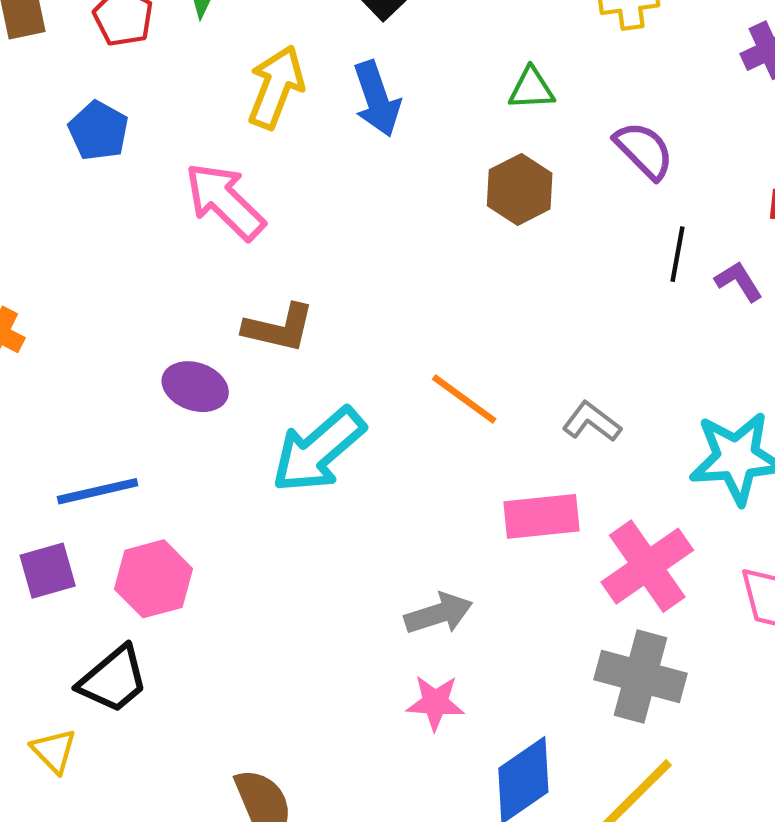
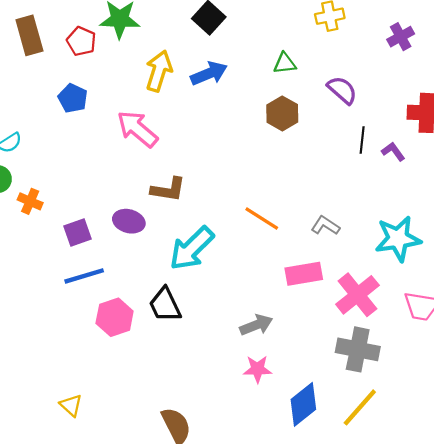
blue arrow: (377, 99) -> (209, 73), turned -90
purple square: (48, 571) -> (77, 232), moved
black trapezoid: (113, 679) -> (165, 305), moved, turned 108

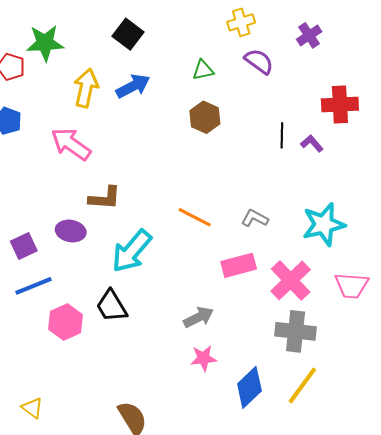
purple semicircle: (342, 90) -> (259, 61), moved

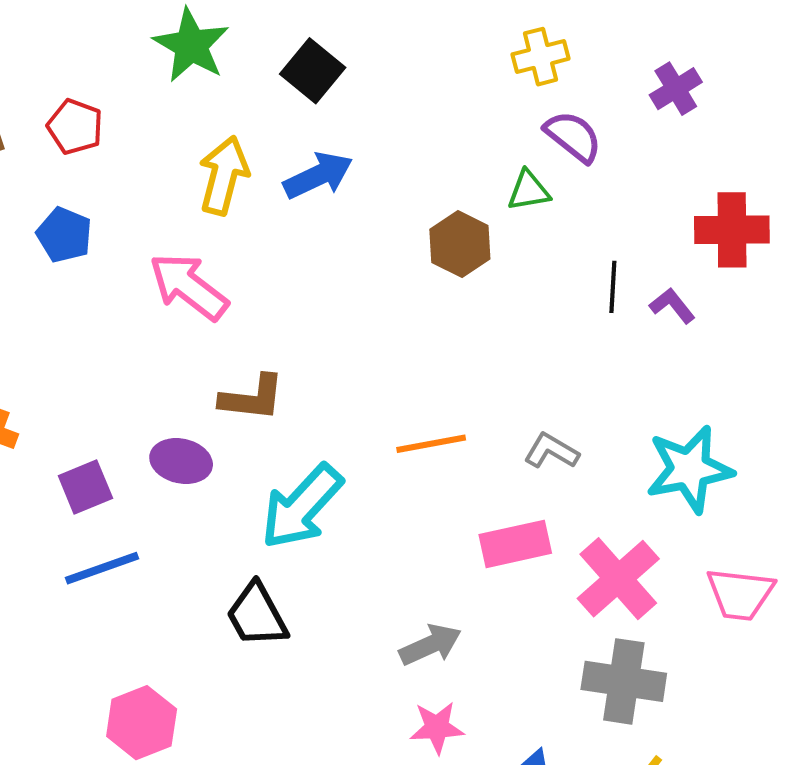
green star: (45, 43) -> (191, 45), moved, turned 30
green triangle: (203, 70) -> (529, 191), moved
orange line: (195, 217) -> (431, 444), turned -40
pink hexagon: (66, 322) -> (142, 723), moved

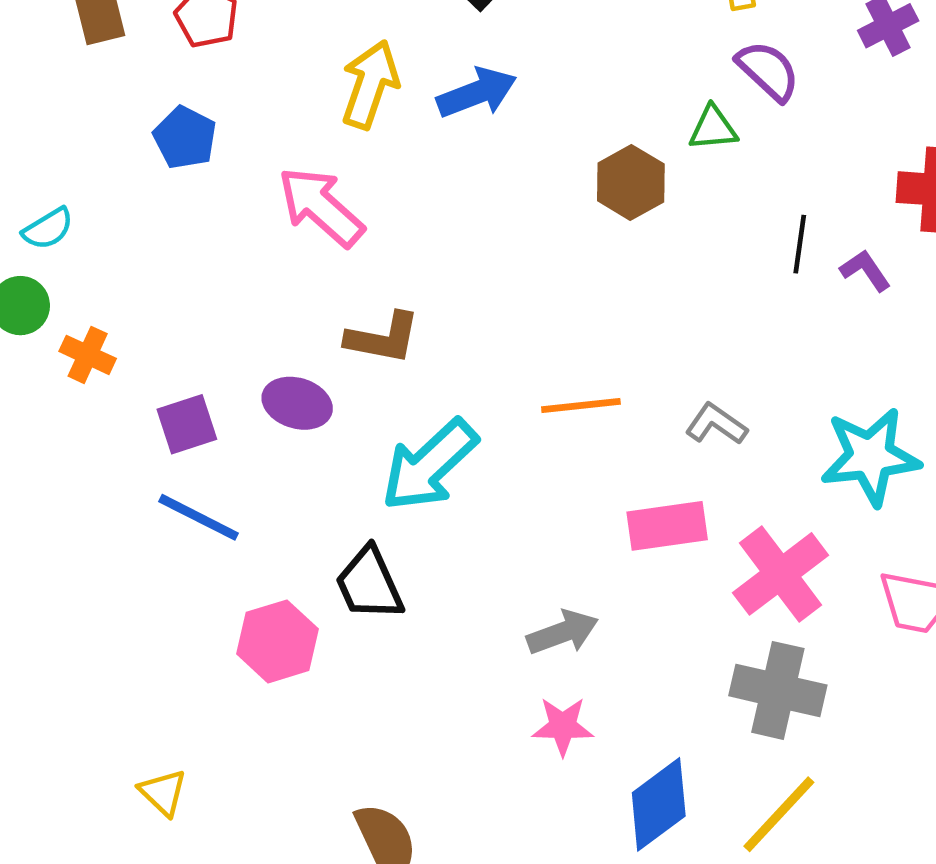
blue line: (102, 568) -> (199, 517), turned 42
pink hexagon: (142, 723) -> (277, 641), moved

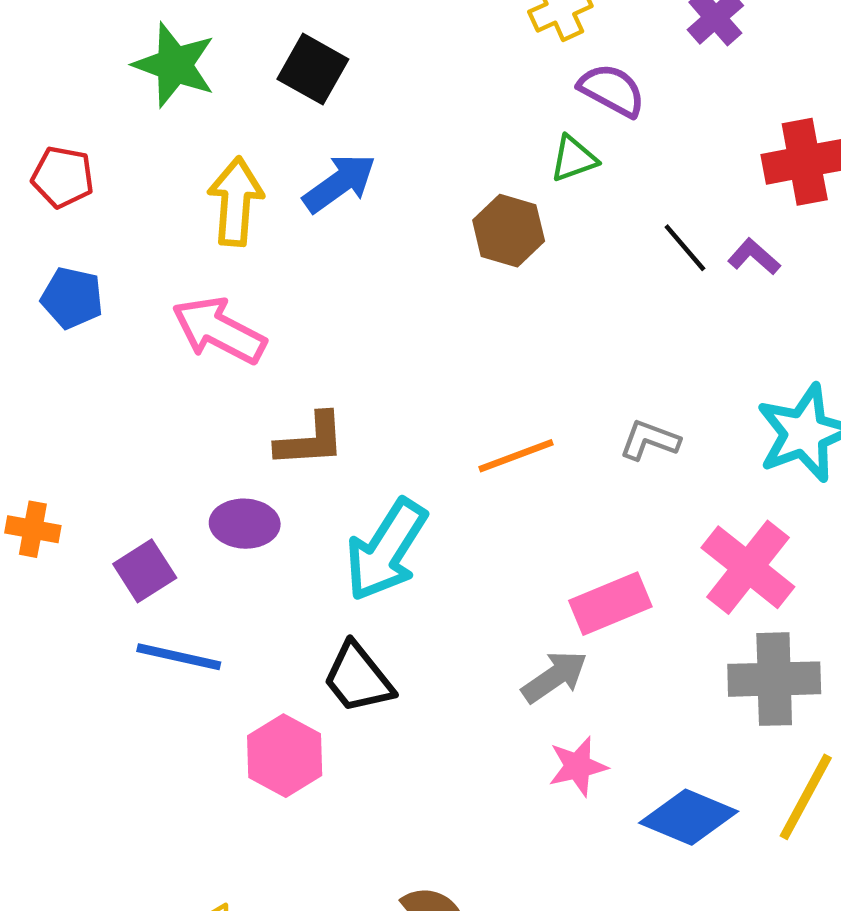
black line: (800, 244) -> (685, 248), turned -34
pink rectangle: (667, 526) -> (610, 604), moved
blue diamond: (659, 804) -> (689, 817), turned 74

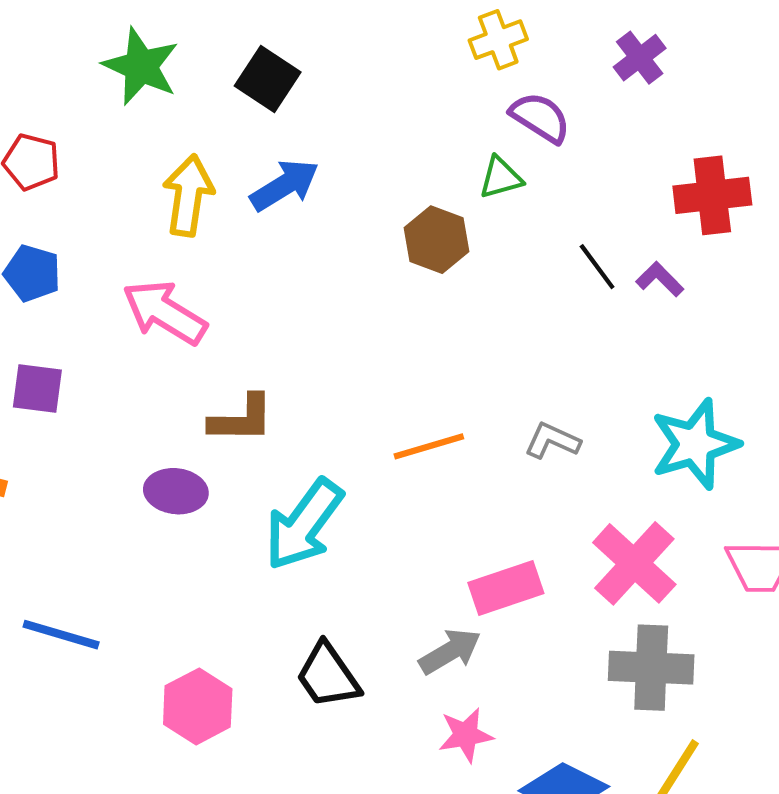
purple square: (145, 571) -> (37, 388), moved, turned 36
blue line: (179, 657) -> (61, 635), moved
black trapezoid: (358, 678) -> (328, 676), moved

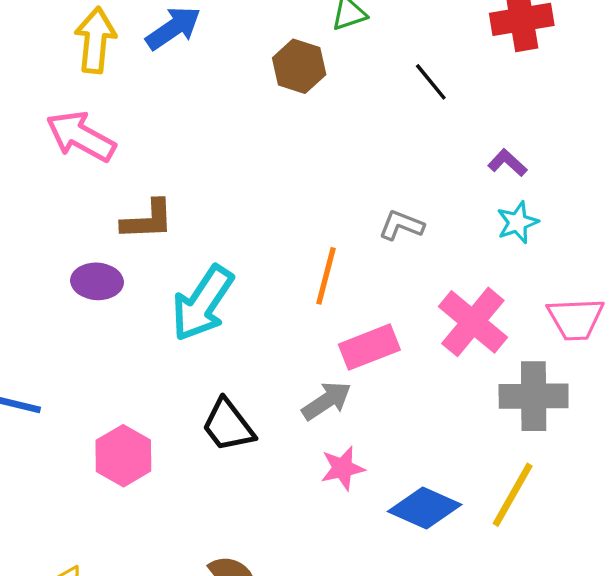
purple L-shape: (660, 279) -> (507, 163), moved
cyan star: (695, 444) -> (517, 222), size x0.6
orange line: (429, 446) -> (326, 276), moved, turned -56
gray cross: (651, 668) -> (534, 396), moved

